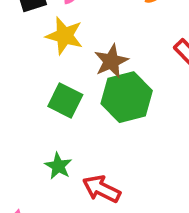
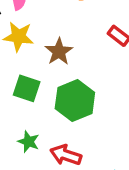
green hexagon: (127, 97) -> (75, 100), moved

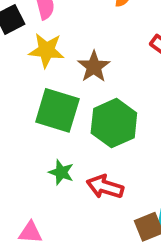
green square: (27, 88) -> (57, 110), size x1.4

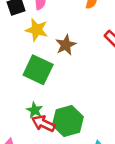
green hexagon: (114, 123) -> (68, 121), moved
red arrow: (105, 187) -> (43, 123), moved

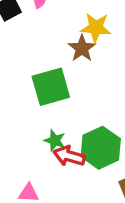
yellow star: (37, 30) -> (96, 28), moved
green square: (38, 70) -> (51, 87), turned -32

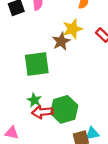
yellow star: (96, 28) -> (73, 29), turned -30
red arrow: (69, 156) -> (42, 112), turned -30

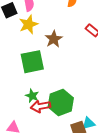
yellow star: (73, 29) -> (29, 24), moved

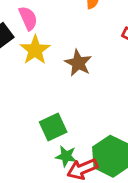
green square: (32, 62) -> (53, 127), moved, size x0.7

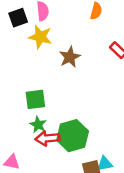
yellow star: (35, 50) -> (40, 37), turned 30

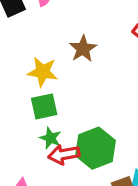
yellow star: (40, 37) -> (43, 72), moved

